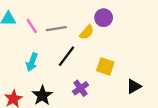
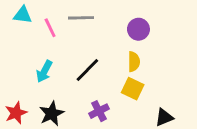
gray line: (56, 29) -> (81, 18), moved
yellow semicircle: (87, 32) -> (134, 62), moved, turned -49

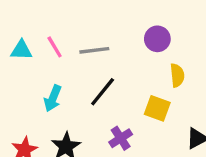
cyan triangle: (23, 15) -> (21, 50), moved
gray line: (81, 18) -> (94, 50), moved
yellow semicircle: (134, 62) -> (177, 75), moved

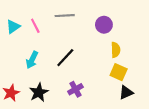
cyan triangle: (21, 50) -> (13, 27), turned -40
gray line: (94, 50) -> (65, 16), moved
yellow square: (157, 108) -> (119, 72), moved

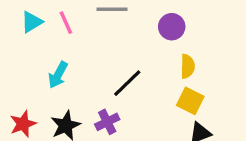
black line: (65, 58) -> (127, 83), moved
purple cross: (75, 89) -> (107, 122), moved

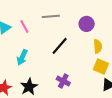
black line: (127, 83) -> (60, 46), moved
purple cross: (107, 122) -> (63, 81), moved, turned -32

